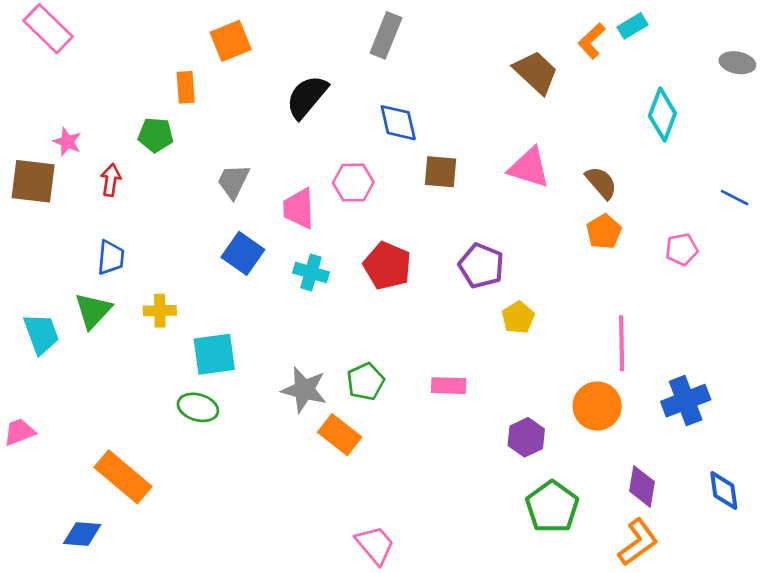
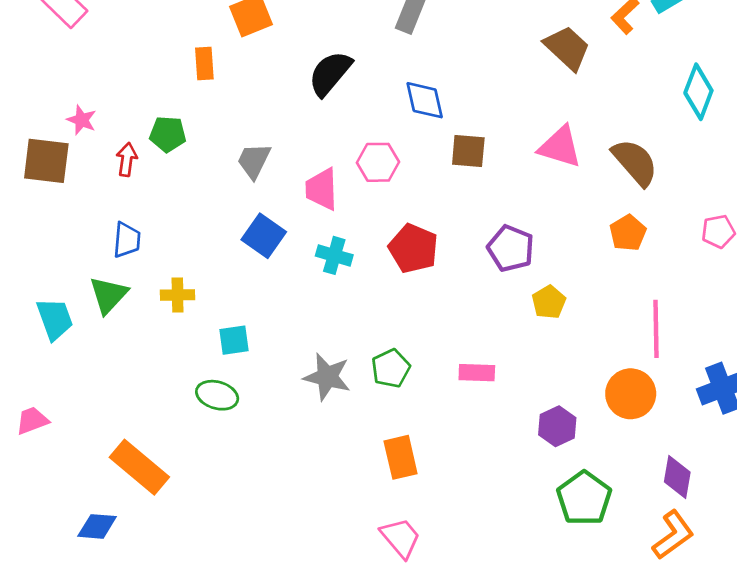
green pentagon: (156, 135) -> (168, 134), moved
brown semicircle: (601, 183) -> (635, 162), size x1.4
orange pentagon: (604, 232) -> (628, 233), moved
cyan square: (214, 354) -> (234, 340), size x0.7
orange rectangle: (340, 435) -> (401, 457), moved, turned 39

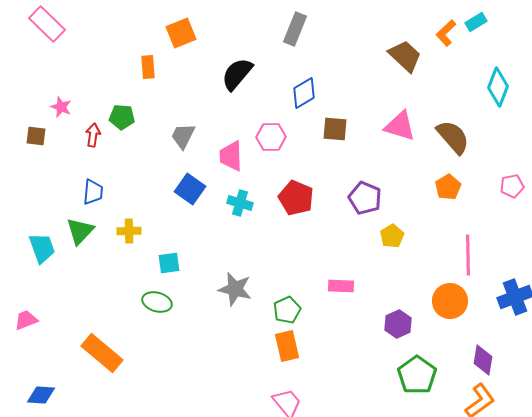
blue diamond: (425, 100) -> (304, 93), turned 72
brown square: (46, 161) -> (36, 136), size x0.6
green pentagon: (391, 368) -> (287, 310), moved
blue diamond: (97, 526) -> (41, 395), moved

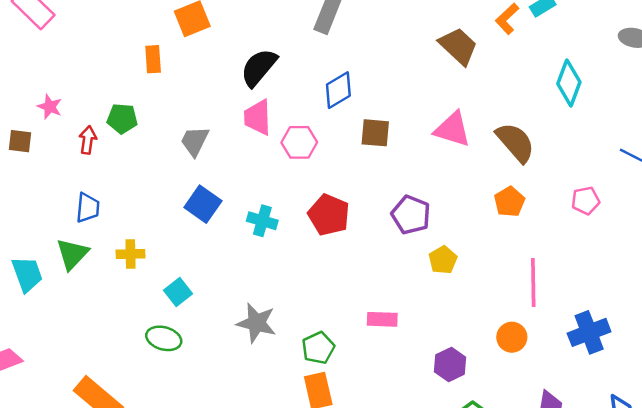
pink trapezoid: (231, 156) -> (258, 117), moved
cyan square: (169, 263) -> (178, 292), turned -30
orange circle: (450, 301) -> (512, 337), size x0.7

